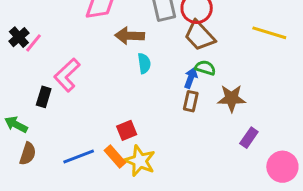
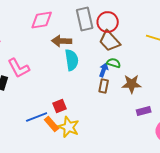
cyan semicircle: (144, 63) -> (72, 60), size x1.5
pink L-shape: (67, 75) -> (19, 68), turned -75
purple rectangle: (249, 138) -> (144, 111), turned 40
blue line: (79, 157) -> (37, 117), moved

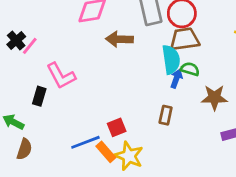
brown trapezoid: (110, 41) -> (185, 39), turned 125
cyan semicircle: (72, 60) -> (171, 60), moved
brown rectangle: (104, 86) -> (166, 115), moved

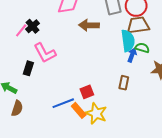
black cross: (16, 41) -> (32, 26), moved

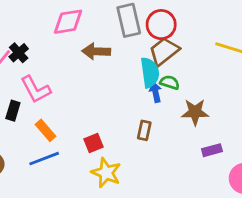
brown trapezoid: (138, 25) -> (164, 51), turned -30
blue arrow: (132, 55) -> (155, 92), turned -32
blue line: (63, 103) -> (44, 159), moved
orange rectangle: (79, 110) -> (45, 130), moved

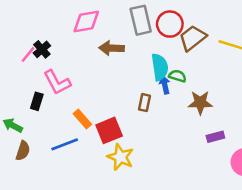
brown trapezoid: (164, 51) -> (193, 38), moved
orange rectangle: (45, 130) -> (82, 119), moved
brown rectangle: (144, 130) -> (145, 103), moved
red square: (93, 143) -> (109, 130), size x1.5

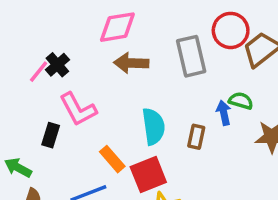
gray rectangle: (141, 20) -> (191, 56), moved
brown arrow: (112, 48) -> (131, 63), moved
cyan semicircle: (160, 67) -> (153, 126), moved

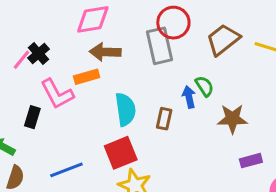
red circle: (231, 30) -> (173, 23), moved
green semicircle: (241, 101) -> (204, 86), turned 40
orange rectangle: (112, 159) -> (87, 77), moved, turned -65

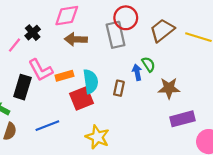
black cross: (38, 54) -> (33, 33), moved
orange rectangle: (87, 77) -> (64, 76), moved
black rectangle: (32, 117) -> (22, 87), size x1.5
red square: (121, 153) -> (81, 98), moved
purple rectangle: (251, 161) -> (183, 119), size x1.5

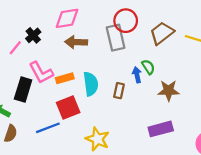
red square: (81, 98) -> (68, 108), moved
purple rectangle: (183, 119) -> (161, 129), moved

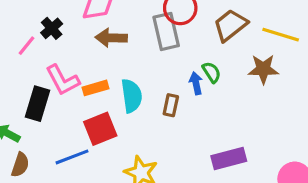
brown star: (169, 91) -> (263, 69), moved

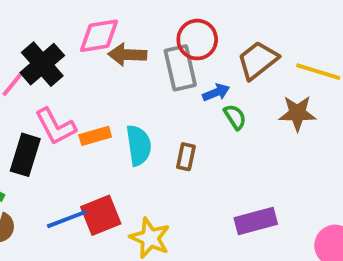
black cross: (52, 28) -> (42, 64), size x1.6
brown arrow: (111, 38) -> (127, 55), moved
blue arrow: (196, 83) -> (216, 92), moved, turned 80
red square: (100, 129) -> (101, 215), moved

